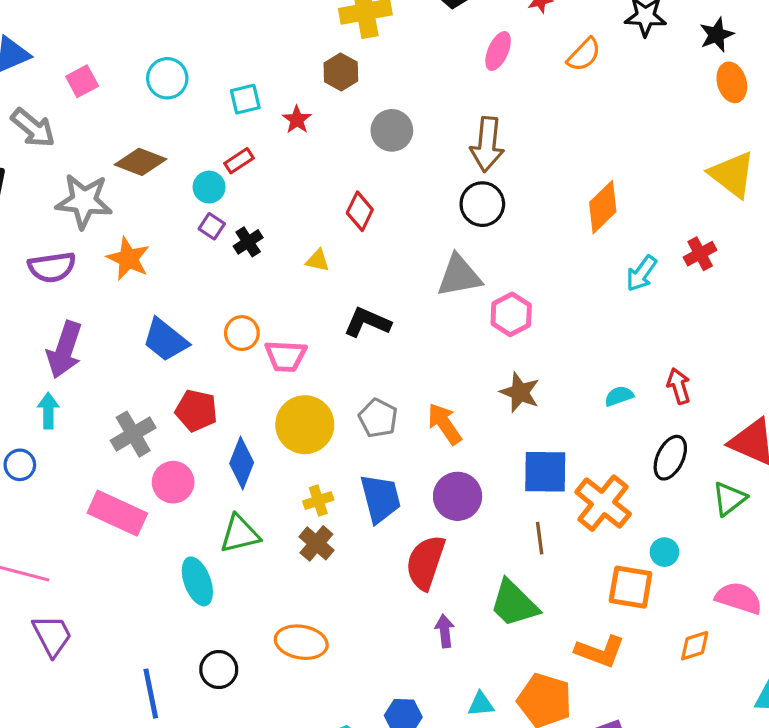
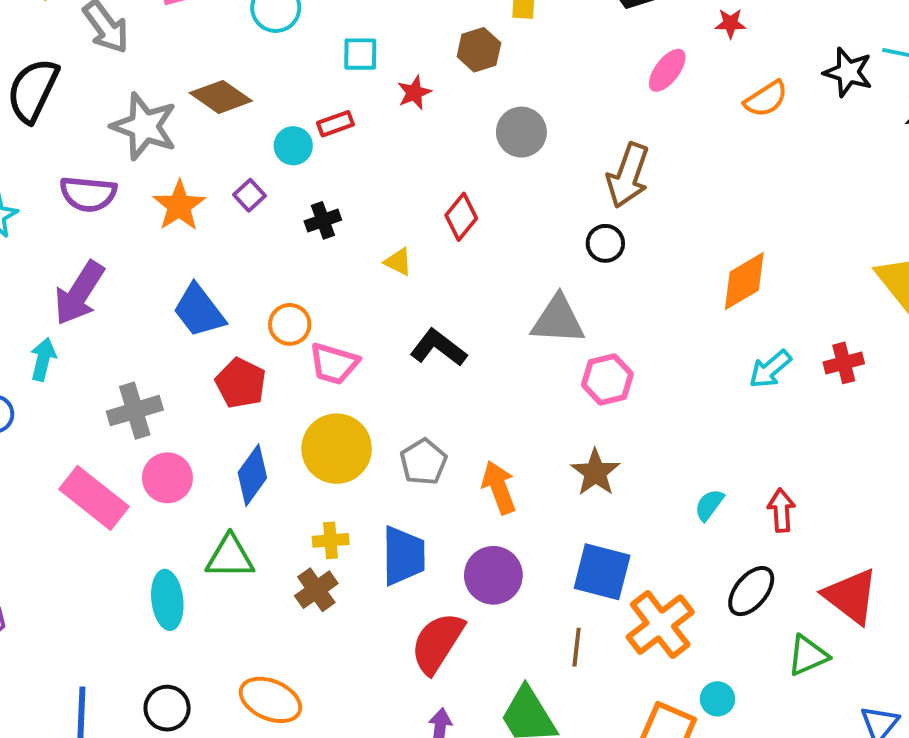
black circle: (482, 204) -> (605, 243), size x0.7
purple square: (212, 226) -> (249, 195), moved
cyan semicircle: (619, 396) -> (709, 505), turned -48
red pentagon: (196, 411) -> (241, 383), moved

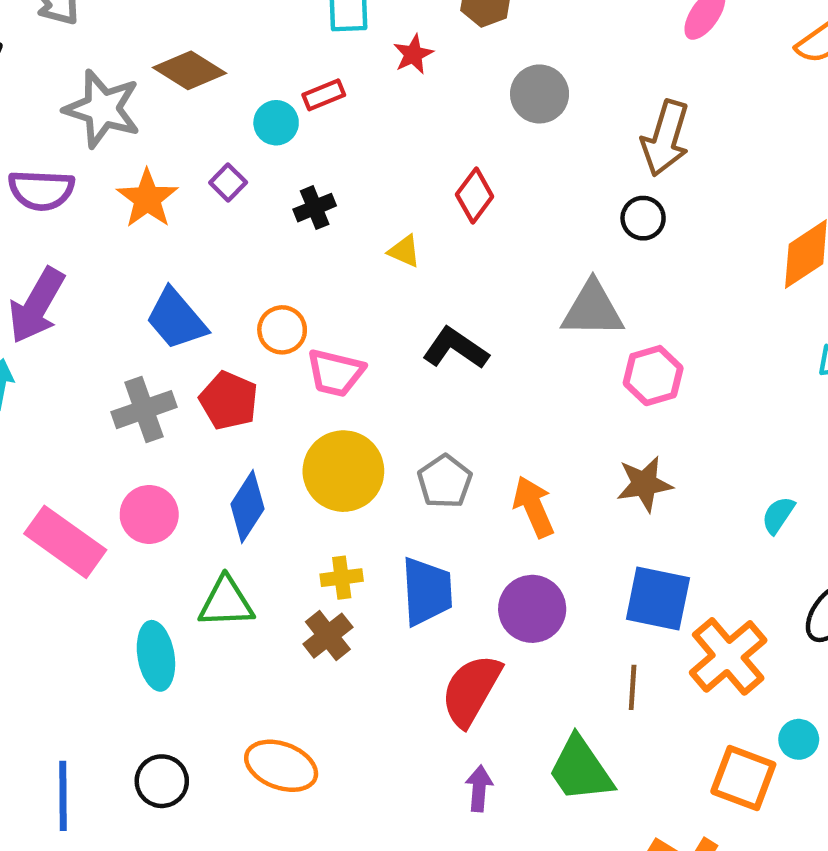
gray cross: (135, 411) -> (144, 410), moved
brown star: (595, 472) -> (644, 484), turned 30

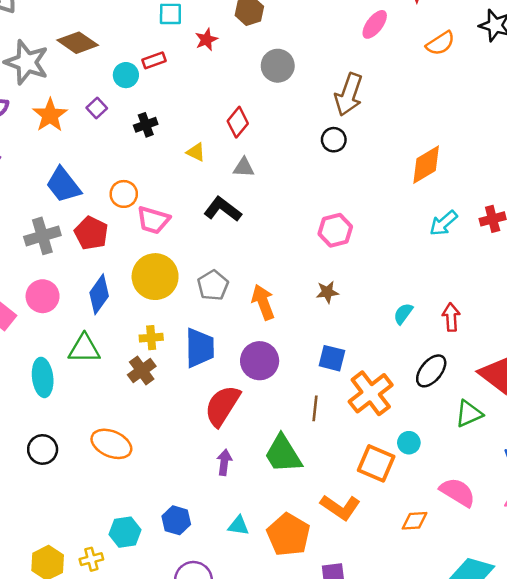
gray triangle: (593, 309) -> (244, 167), moved, size x0.6
brown star: (644, 484) -> (327, 292), size x0.7
blue square: (658, 599) -> (332, 358), size x0.7

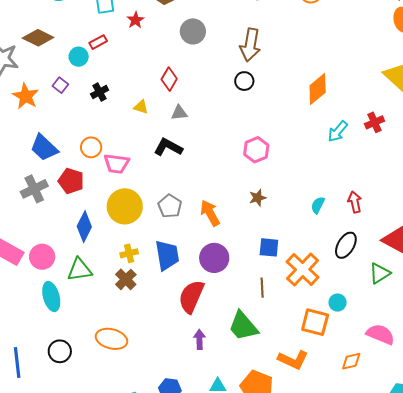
pink circle: (43, 296) -> (42, 257), moved

